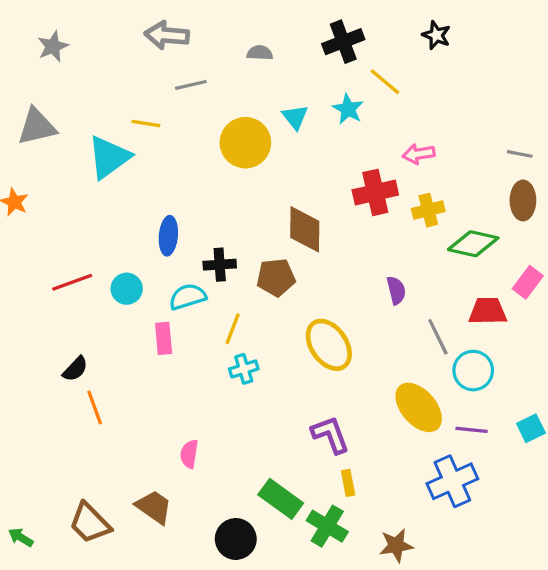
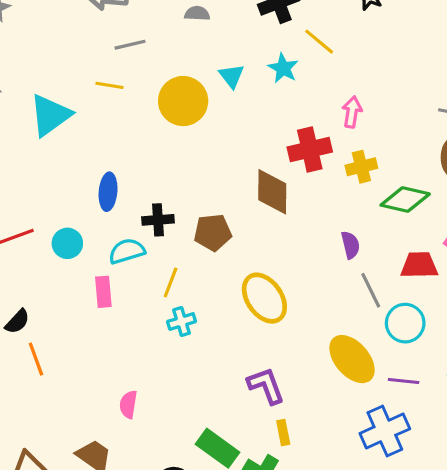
yellow line: (146, 123) -> (110, 85), moved
pink arrow: (419, 154) -> (352, 112), turned 108
brown diamond: (305, 229) -> (272, 192), moved
purple semicircle: (396, 290) -> (350, 245), moved

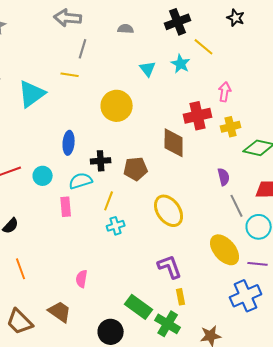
gray line: (130, 45) -> (83, 49), turned -60
yellow circle: (183, 101) -> (117, 106), moved
orange line: (36, 359) -> (21, 269), moved

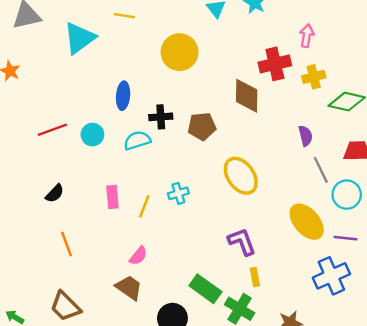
yellow line: (109, 201) -> (144, 206), moved
pink rectangle: (66, 207) -> (112, 197), moved
pink semicircle: (82, 279) -> (138, 256), turned -150
brown trapezoid: (60, 312) -> (129, 288), moved

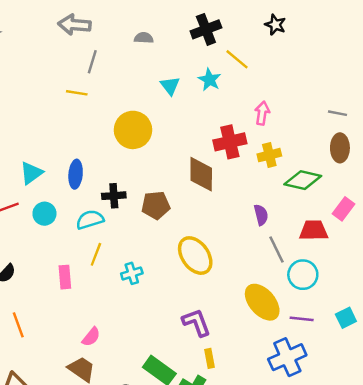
cyan triangle: (79, 38) -> (31, 173), moved, size x0.7
yellow line: (144, 206) -> (96, 254), moved

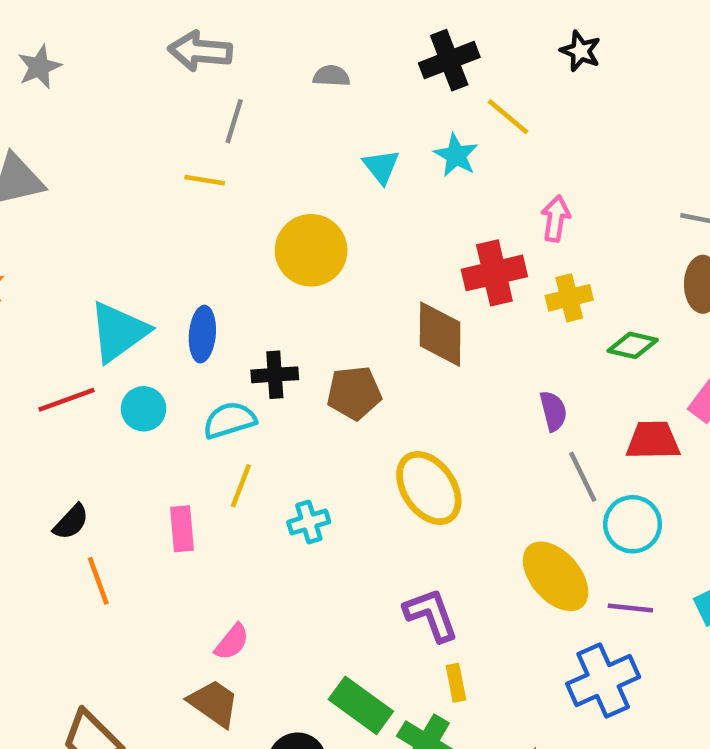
cyan triangle: (31, 173) -> (119, 332), size x1.4
green diamond: (303, 180) -> (633, 345), size x0.7
orange line: (18, 325) -> (98, 581), moved

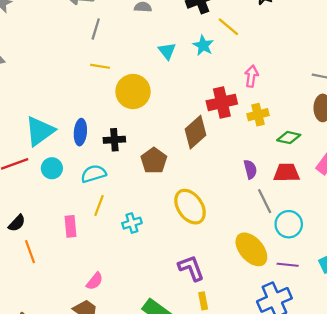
yellow line: (205, 180) -> (100, 66), moved
brown diamond: (440, 334) -> (196, 132), turned 48
black cross: (275, 375) -> (114, 140), moved
brown pentagon: (354, 393) -> (154, 161), turned -30
red trapezoid: (653, 440) -> (287, 173), moved

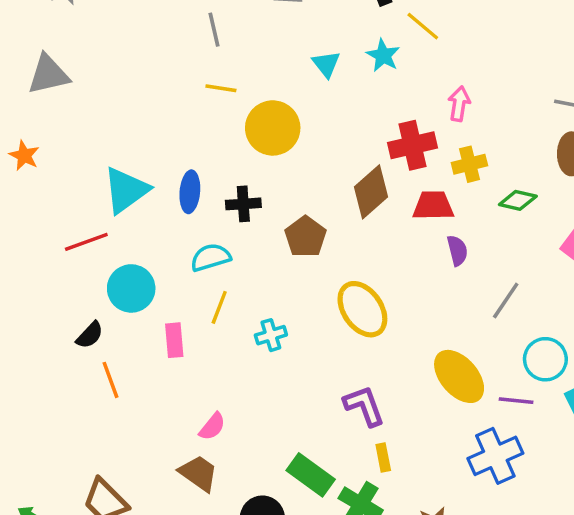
gray line: (96, 29) -> (214, 30), turned -30
cyan circle: (52, 168) -> (131, 288), moved, size x1.4
red trapezoid: (287, 173) -> (433, 206), moved
gray line: (265, 201) -> (506, 301), moved, turned 60
cyan circle: (289, 224) -> (545, 359), moved

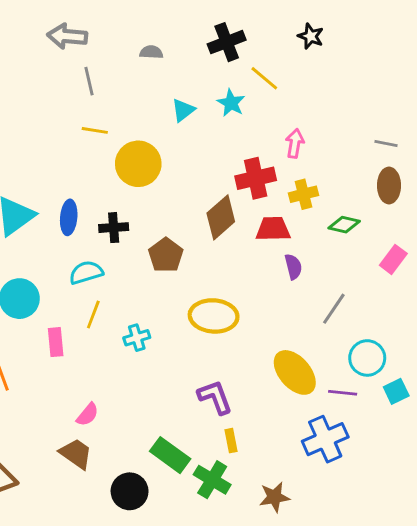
cyan triangle: (326, 64) -> (183, 110), turned 30
yellow ellipse: (362, 309) -> (214, 316), turned -51

